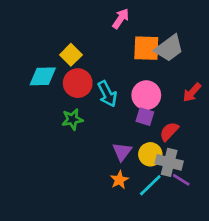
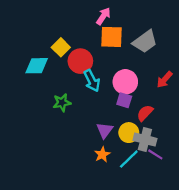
orange square: (146, 48) -> (111, 37), moved
red circle: (78, 83) -> (80, 61), moved

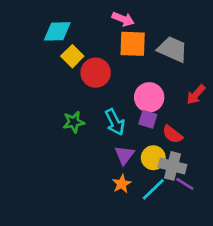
pink arrow: (103, 16) -> (123, 19), turned 78
gray trapezoid: (145, 41) -> (172, 49), turned -120
cyan diamond: (37, 66) -> (57, 31), moved
cyan arrow: (92, 81) -> (115, 122), moved
red semicircle: (145, 113) -> (172, 134), turned -96

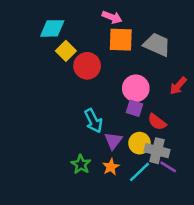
green star: (74, 122) -> (81, 164), moved, turned -30
cyan arrow: (115, 122) -> (93, 121), moved

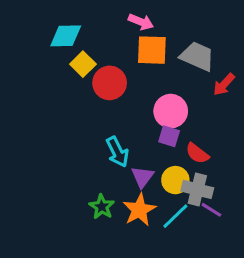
red arrow: (178, 86) -> (224, 84), moved
orange star: (111, 167) -> (139, 210), size x1.5

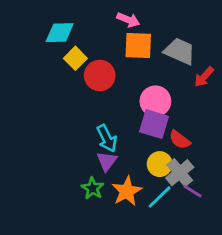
purple square: (169, 136) -> (154, 124), size x1.5
purple triangle: (142, 177) -> (107, 161), moved
gray cross: (197, 189) -> (180, 173), turned 36

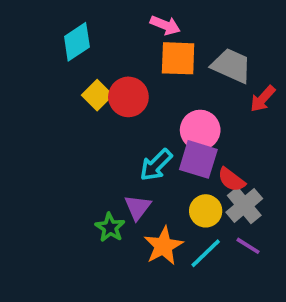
cyan diamond: (60, 33) -> (77, 42), turned -32
yellow square: (75, 58) -> (97, 95), moved
cyan arrow: (107, 138) -> (156, 165), moved, turned 72
gray cross: (180, 173) -> (244, 205), moved
green star: (93, 188) -> (110, 227), moved

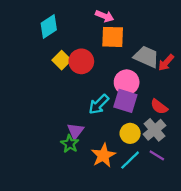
gray trapezoid: (231, 66) -> (146, 57), moved
red semicircle: (231, 180) -> (159, 107), moved
purple triangle: (138, 207) -> (75, 131), moved

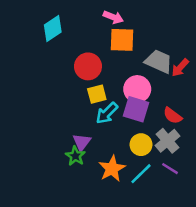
yellow square: (62, 60) -> (97, 94), moved, turned 30

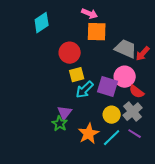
pink circle: (137, 89) -> (125, 77), moved

